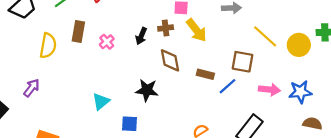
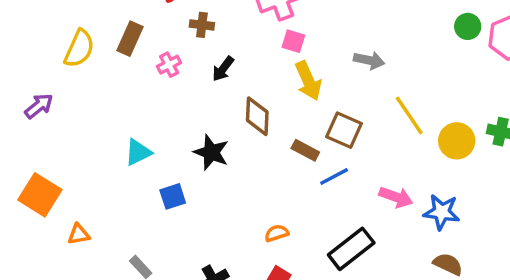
brown cross: (166, 28) -> (202, 25), moved
brown square: (242, 62) -> (344, 130), moved
blue square: (129, 124) -> (173, 196), turned -35

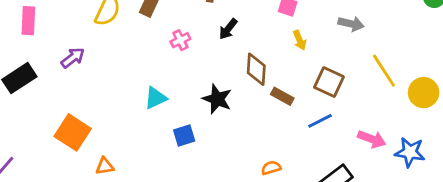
pink cross: (169, 65) -> (180, 40), moved
yellow arrow: (308, 81) -> (300, 40), size x0.6
brown rectangle: (305, 150) -> (282, 96), moved

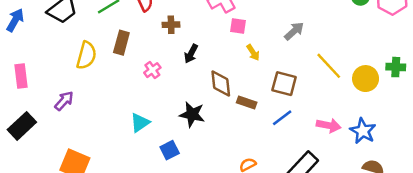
gray arrow: (351, 24) -> (294, 31), turned -45
blue star: (410, 152) -> (363, 131), turned 30

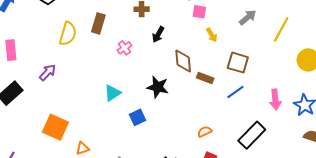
yellow line: (329, 66) -> (281, 29), moved, turned 70
pink arrow: (329, 125) -> (275, 100), turned 72

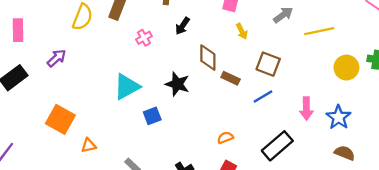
yellow line: (281, 29) -> (319, 31), turned 45
cyan triangle: (112, 93) -> (127, 87), size x1.4

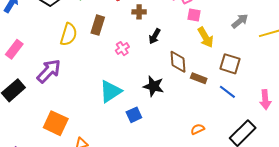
pink rectangle: (18, 30) -> (14, 49), turned 42
yellow arrow: (242, 31) -> (206, 37), size x1.5
purple arrow: (57, 58) -> (49, 71), size x1.5
blue line: (263, 96) -> (227, 92), turned 72

